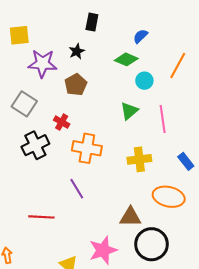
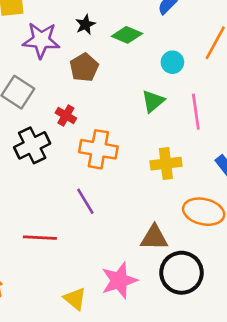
green diamond: (126, 59) -> (127, 35), moved

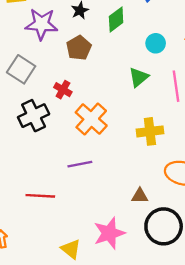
green diamond: (127, 35) -> (116, 20), turned -60
orange cross: (98, 149) -> (91, 119), turned 32
purple line: (85, 201) -> (80, 164), turned -70
brown triangle: (154, 238) -> (140, 196), size x0.7

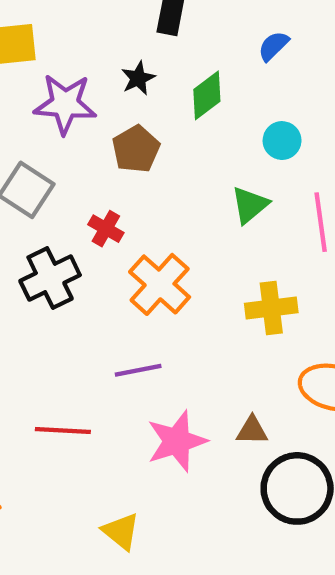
pink star: (109, 233) -> (177, 441), moved

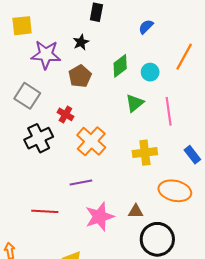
green diamond: (207, 95) -> (120, 66), moved

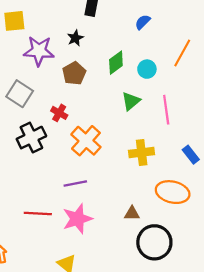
pink star: (100, 217) -> (77, 219), moved

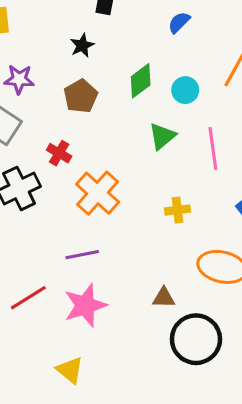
purple star: (39, 51) -> (19, 79), moved, size x0.7
yellow cross: (142, 152) -> (178, 210), size x0.7
red line: (38, 213) -> (28, 298), turned -35

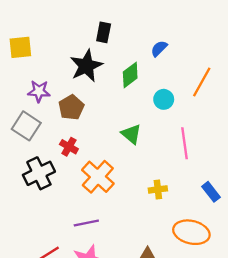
black star: (82, 45) -> (86, 66), size x1.8
green diamond: (141, 81) -> (130, 75), moved
brown pentagon: (81, 96) -> (71, 107), moved
green triangle: (162, 136) -> (131, 134), moved, turned -40

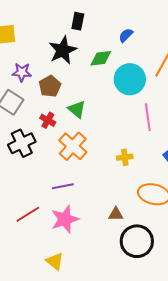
green diamond: (130, 75) -> (101, 58), turned 30
cyan circle: (164, 99) -> (130, 79), size x1.8
green triangle: (131, 134) -> (77, 109), moved

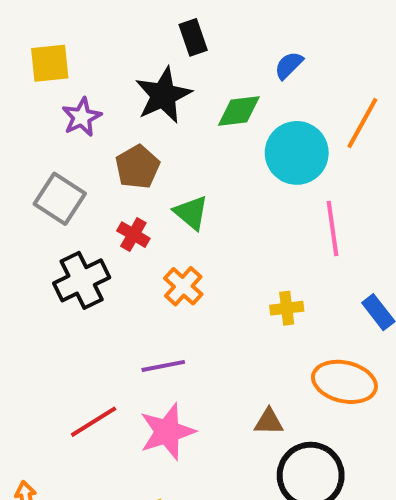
black rectangle: (78, 21) -> (193, 37), turned -30
purple star: (22, 72) -> (82, 117), moved, turned -30
orange cross: (73, 146) -> (183, 286), size x0.7

